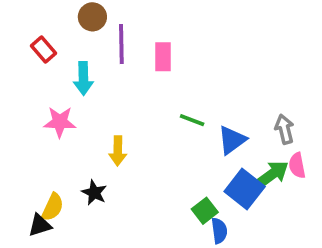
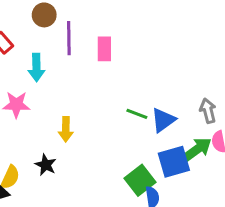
green line: (192, 120) -> (137, 114), moved
blue square: (245, 189) -> (174, 162), turned 36
green square: (205, 211) -> (140, 180), size x1.4

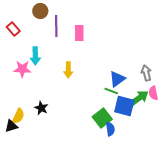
cyan arrow: (36, 67) -> (35, 56), moved
green line: (137, 114) -> (111, 91), moved
yellow arrow: (66, 129) -> (68, 70), moved
blue square: (174, 162) -> (124, 106), turned 30

